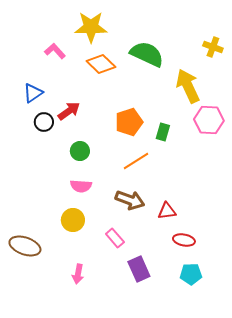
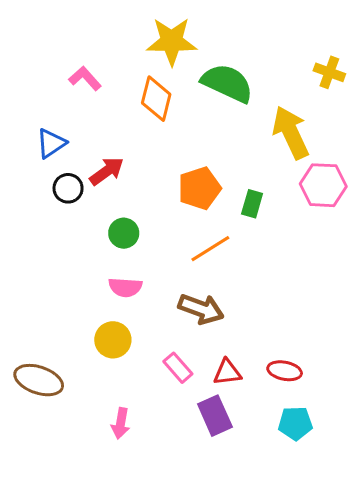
yellow star: (91, 27) -> (172, 41), moved
orange diamond: (101, 64) -> (156, 99), turned 60
red triangle: (167, 211) -> (227, 372), moved

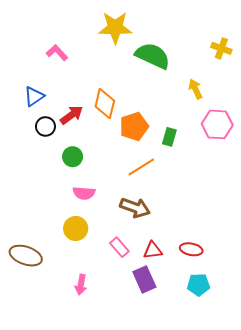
orange diamond: (156, 99) -> (105, 104), moved
yellow arrow: (291, 133) -> (195, 89), size x0.6
green circle: (124, 233) -> (73, 157), moved

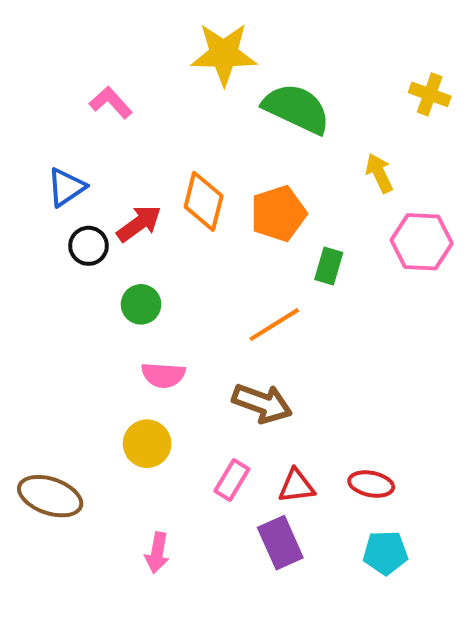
orange pentagon: (134, 126) -> (278, 214), moved
pink rectangle: (119, 247) -> (232, 480), turned 72

